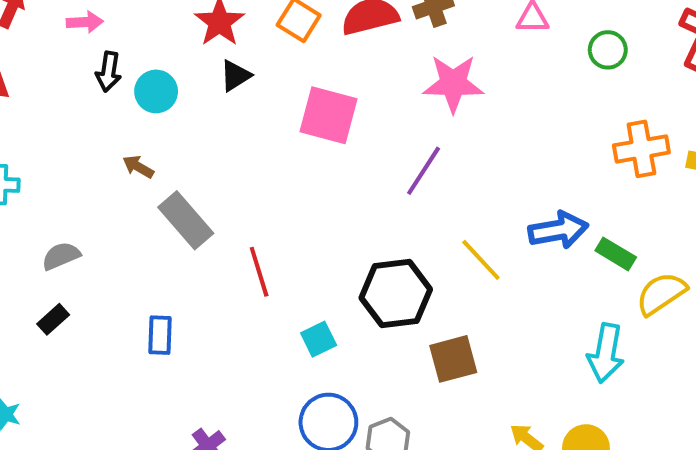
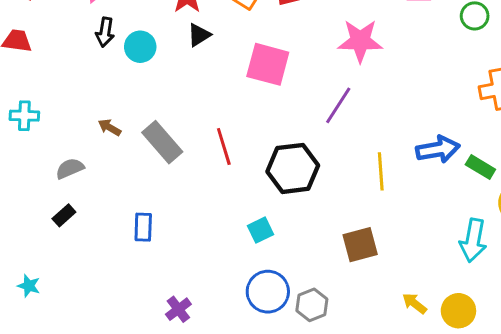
brown arrow: (138, 167) -> (109, 127), moved
yellow line: (481, 260) -> (381, 171), turned 39
red line: (259, 272) -> (224, 146), moved
black hexagon: (396, 294) -> (293, 168), moved

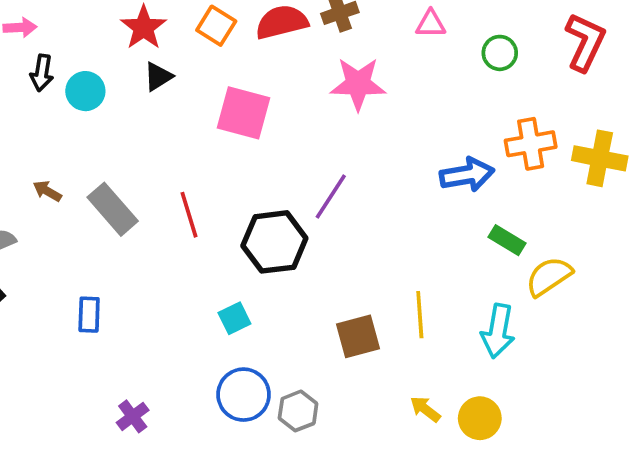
purple line: (338, 105) -> (331, 196), moved
blue arrow: (438, 149) -> (467, 175), moved
yellow line: (381, 171) -> (420, 315), moved

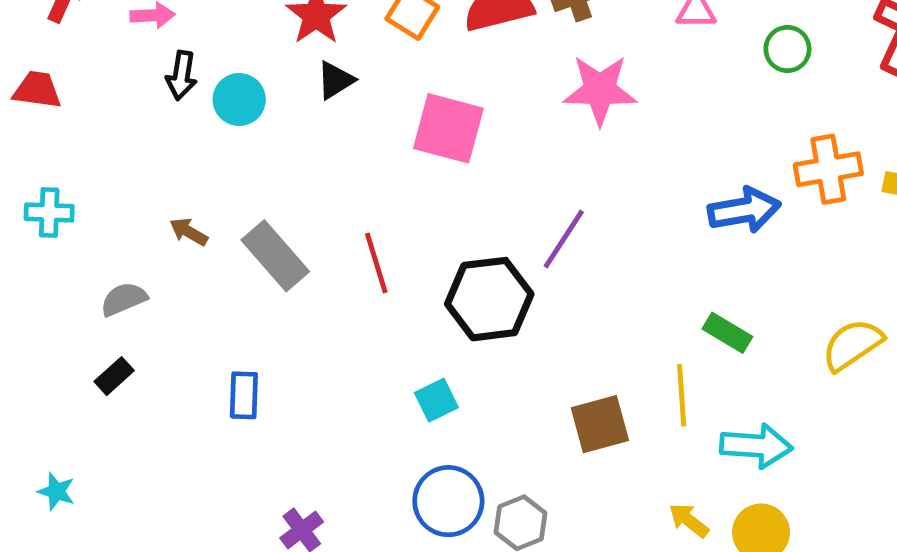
green rectangle: (507, 240) -> (727, 333), moved
cyan arrow: (498, 331) -> (756, 446), moved, turned -96

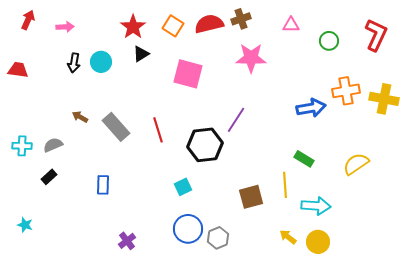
black arrow: (181, 75) -> (74, 63), moved
red trapezoid: (37, 90) -> (18, 70), moved
cyan cross: (49, 213) -> (22, 146), moved

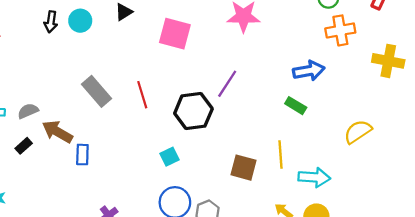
orange cross: (346, 91) -> (340, 30), moved
brown arrow: (80, 117) -> (57, 132), moved, size x1.8
green rectangle: (304, 159) -> (296, 106), moved
brown square: (251, 197) -> (243, 168), turned 30

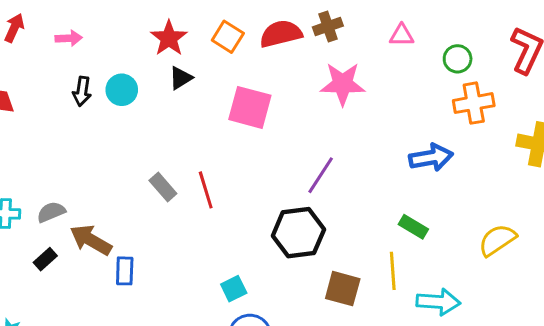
gray rectangle: (97, 91) -> (163, 187), moved, size x0.7
green rectangle: (296, 106) -> (413, 227), moved
black hexagon: (193, 111) -> (298, 233), moved
cyan square: (169, 157) -> (234, 289), moved

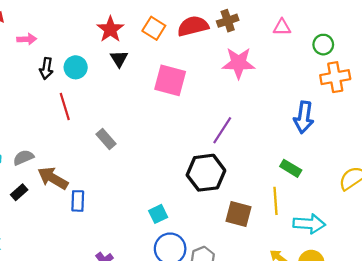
pink arrow: (69, 38) -> (27, 39), moved
black triangle: (181, 78) -> (119, 59), turned -30
blue arrow: (431, 158) -> (304, 117), turned 108
red line: (206, 190) -> (65, 106), moved

